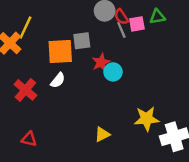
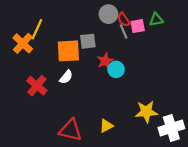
red triangle: (29, 139) -> (70, 130), moved, size x1.6

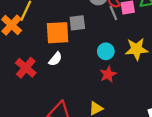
red star: (105, 61) -> (108, 74), moved
yellow star: (146, 112) -> (137, 49), moved

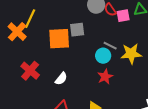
gray line: (113, 13) -> (110, 46), moved, turned -40
white semicircle: (55, 59) -> (61, 79), moved

